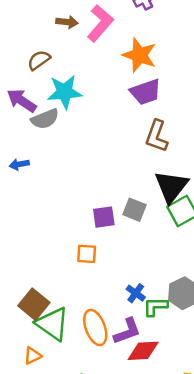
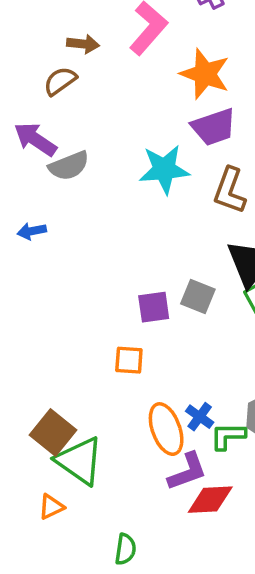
brown arrow: (67, 22) -> (83, 44), moved
cyan star: (65, 92) -> (164, 169), moved
orange ellipse: (95, 327) -> (166, 429), moved

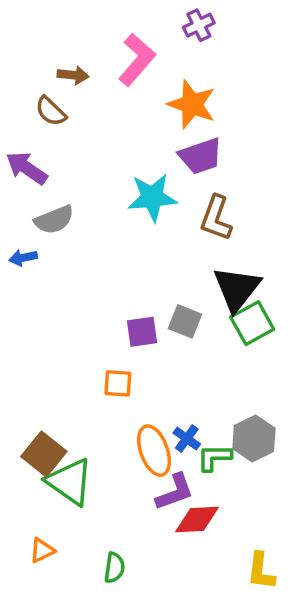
brown semicircle: (60, 81) -> (51, 111), turned -100
gray semicircle: (69, 166) -> (54, 220), moved
orange triangle: (51, 507) -> (42, 550), moved

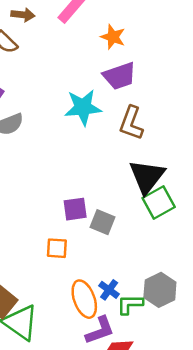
orange star: (192, 104) -> (113, 37), size x0.7
gray square: (185, 321) -> (103, 222), moved

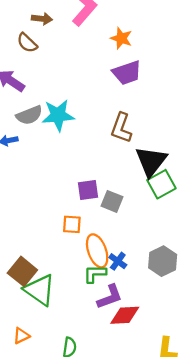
cyan star: (83, 107) -> (58, 115), moved
brown L-shape: (131, 123) -> (121, 128), moved
orange ellipse: (84, 299) -> (97, 251), moved
green L-shape: (130, 304) -> (95, 274), moved

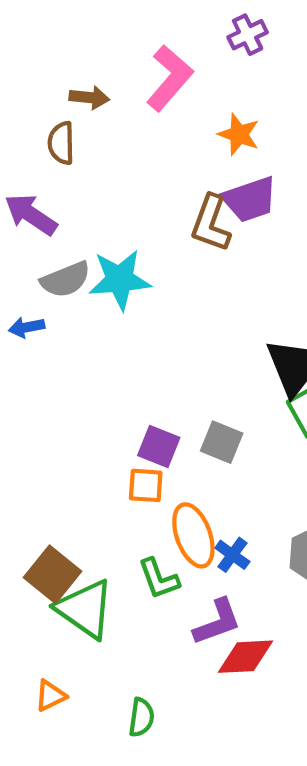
brown semicircle: (27, 43) -> (61, 143), turned 45
brown L-shape: (121, 128) -> (211, 223), moved
purple square: (88, 190) -> (159, 446), moved, turned 30
green L-shape: (95, 274) -> (159, 579), moved, turned -110

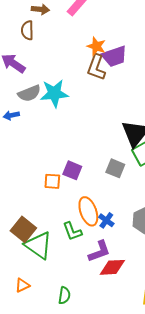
orange star: (239, 134) -> (96, 46), moved
gray square: (222, 442) -> (115, 168), moved
orange square: (146, 485) -> (52, 181), moved

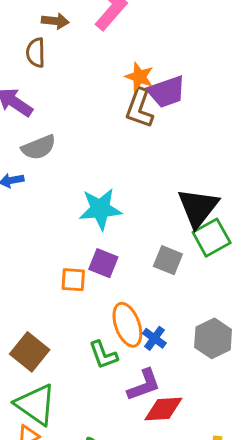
cyan star: (54, 93) -> (100, 209), moved
green triangle: (38, 245) -> (36, 404), moved

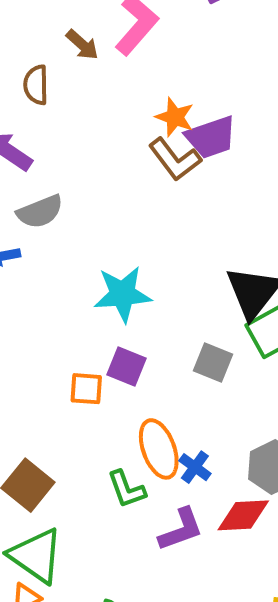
brown arrow: (55, 21) -> (82, 45), moved, turned 36
brown L-shape: (139, 108) -> (175, 159), turned -57
red diamond: (163, 409) -> (243, 515), moved

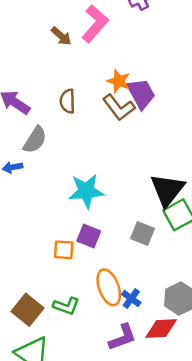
brown semicircle: (36, 85) -> (67, 101), moved
purple trapezoid: (211, 137) -> (141, 94), turned -100
gray semicircle: (40, 212) -> (35, 140), turned -36
green L-shape: (127, 489) -> (66, 306), moved, turned -50

